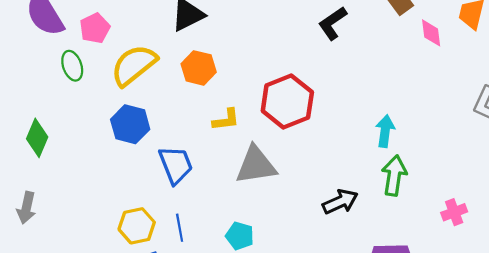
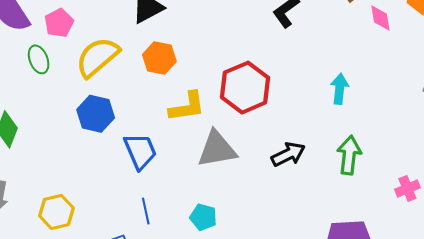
yellow L-shape: (226, 120) -> (187, 107), size x1.4
cyan arrow: (385, 131) -> (340, 89), moved
black arrow: (340, 202) -> (288, 154), moved
yellow hexagon: (137, 226) -> (56, 212), moved

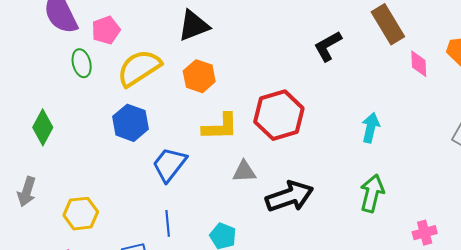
gray triangle: (217, 149) -> (244, 172), size x0.6
blue trapezoid: (140, 151) -> (169, 164), turned -126
black arrow: (288, 154) -> (290, 196), moved, size x1.4

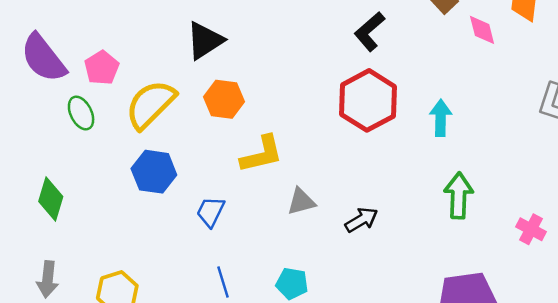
red hexagon: (279, 115) -> (368, 100), moved
blue trapezoid: (169, 164) -> (211, 212), size x0.7
black arrow: (290, 196) -> (361, 220), size x0.6
pink cross: (425, 233) -> (531, 229), turned -35

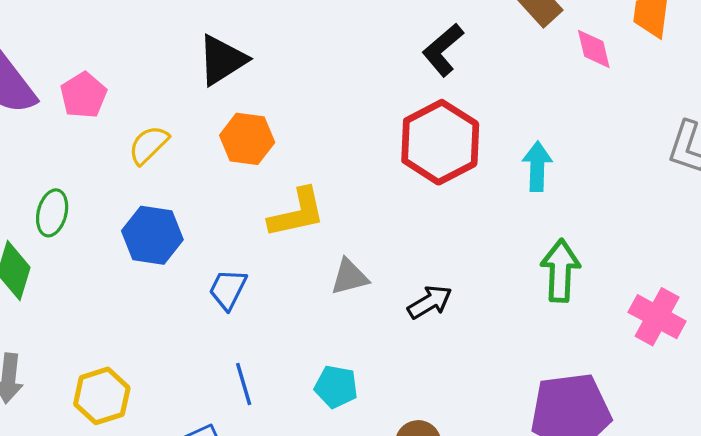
yellow semicircle: (151, 104) -> (149, 145), size x0.6
green ellipse: (81, 113) -> (52, 213), moved, turned 40
pink cross: (531, 229) -> (657, 317), size x1.4

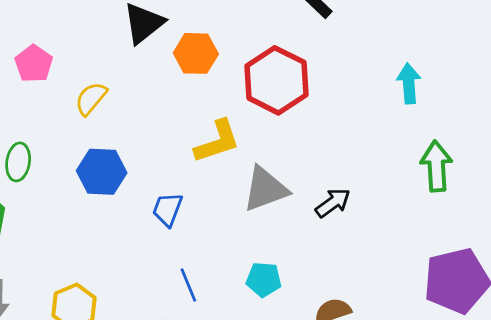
orange hexagon: (247, 139) -> (196, 53), moved
red hexagon: (440, 142) -> (277, 80), moved
gray triangle: (349, 277) -> (265, 189), size x1.5

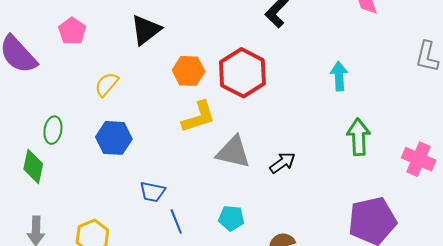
orange hexagon: (196, 53) -> (189, 71), moved
pink pentagon: (34, 64) -> (72, 31), moved
gray triangle: (265, 189) -> (233, 152), turned 33
blue trapezoid: (167, 209) -> (152, 192), moved, turned -100

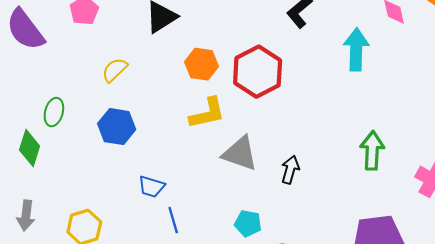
cyan arrow: (339, 76) -> (356, 49), moved, size x1.4
black arrow: (283, 163) -> (290, 170), turned -44
cyan pentagon: (231, 218) -> (248, 223), moved

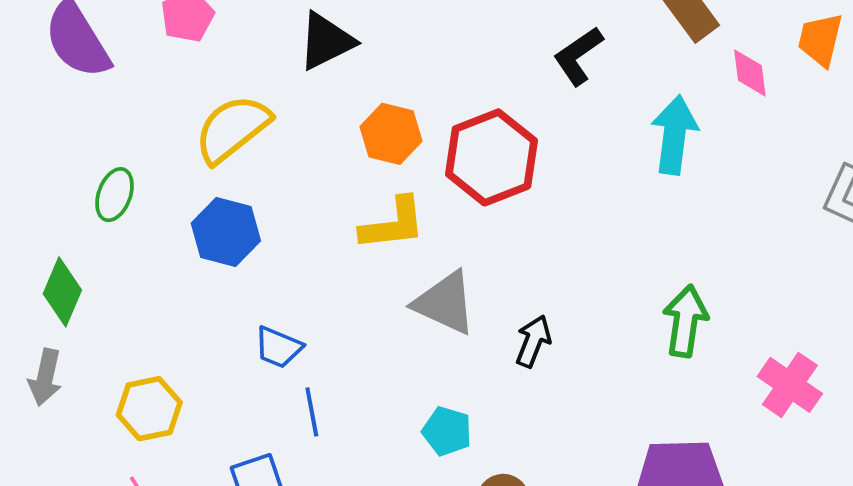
yellow semicircle: (115, 70) -> (232, 129), size x1.6
green diamond: (30, 148) -> (62, 292), moved

